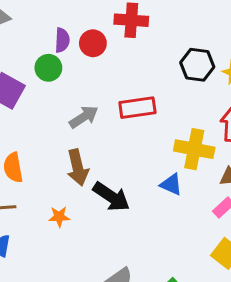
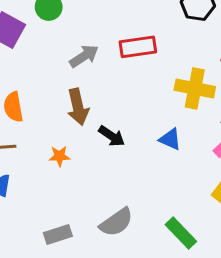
blue triangle: (171, 184) -> (170, 139), moved
black arrow: (111, 197) -> (112, 136), size x0.7

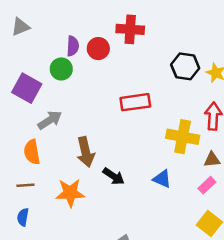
gray arrow: (84, 56) -> (50, 120), moved
orange star: (59, 156) -> (70, 193), size x1.6

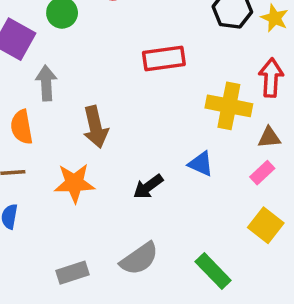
gray arrow: (50, 120) -> (46, 83), turned -60
black arrow: (114, 176) -> (148, 187), moved, turned 110

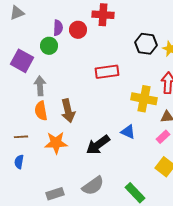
orange semicircle: (22, 127) -> (41, 111), moved
black arrow: (148, 187) -> (98, 145), size x1.4

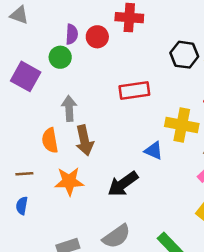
gray triangle: (17, 13) -> (19, 15), turned 42
gray arrow: (40, 86) -> (69, 108), moved
blue triangle: (128, 132) -> (154, 151), moved

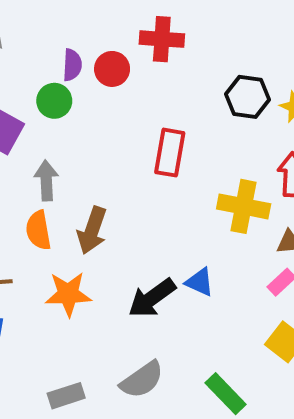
red rectangle: (134, 90) -> (170, 153), turned -72
gray arrow: (69, 108) -> (46, 180), moved
brown arrow: (84, 140) -> (92, 230), turned 32
blue triangle: (154, 151) -> (200, 282), moved

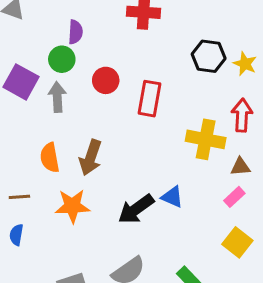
red circle: (112, 69) -> (106, 80), moved
gray arrow: (46, 180) -> (57, 97), moved

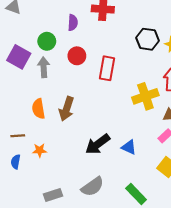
purple semicircle: (75, 32) -> (73, 23), moved
yellow cross: (206, 139) -> (145, 96), turned -30
blue triangle: (172, 197) -> (129, 147), moved
orange star: (72, 206) -> (40, 150), moved, size x0.6

